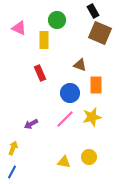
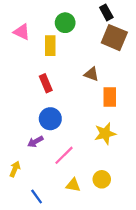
blue circle: (70, 93) -> (50, 119), moved
pink line: (65, 119) -> (64, 155), moved
blue line: (12, 172) -> (37, 196), moved, turned -64

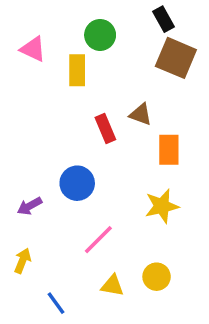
red rectangle: (46, 83) -> (105, 128), moved
purple arrow: (35, 142) -> (30, 206), moved

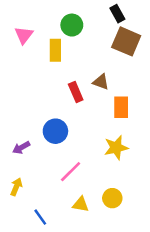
pink triangle: (33, 49) -> (24, 35), turned 42

